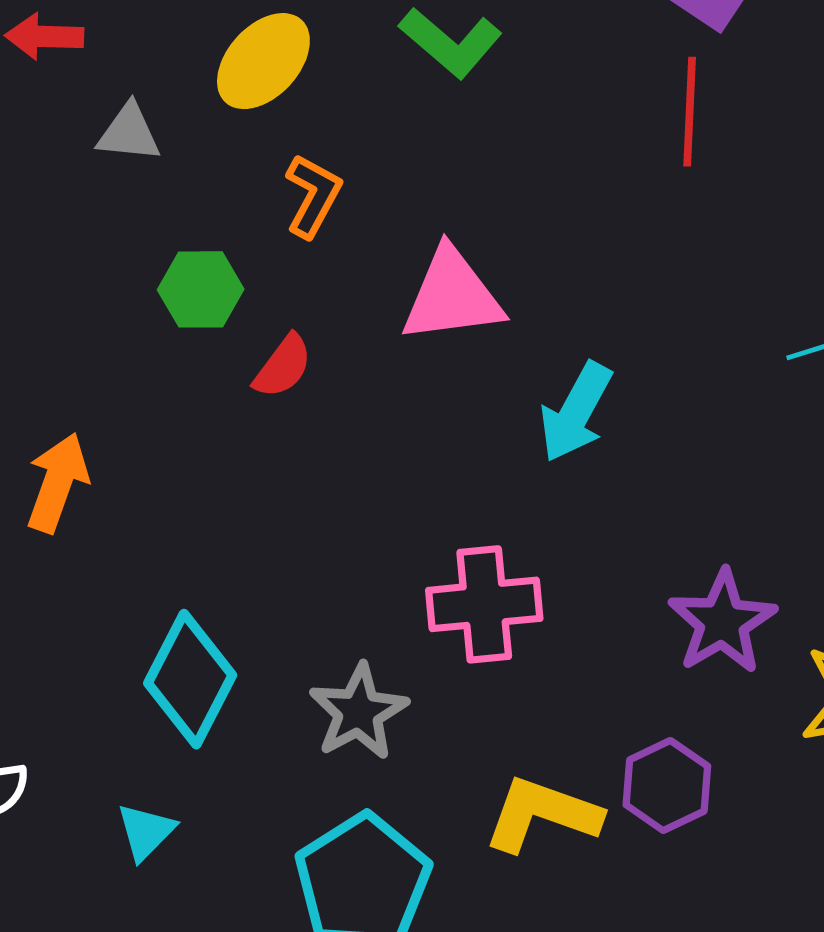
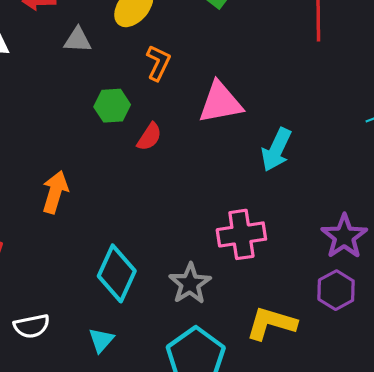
purple hexagon: (667, 786) -> (336, 290), moved

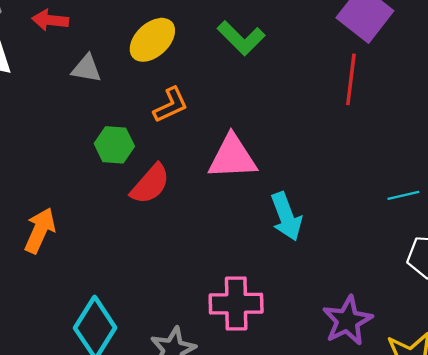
orange L-shape: (158, 63) -> (171, 105), turned 32
red semicircle: (149, 137) -> (150, 184), size x1.4
cyan arrow: (276, 150) -> (286, 216), turned -54

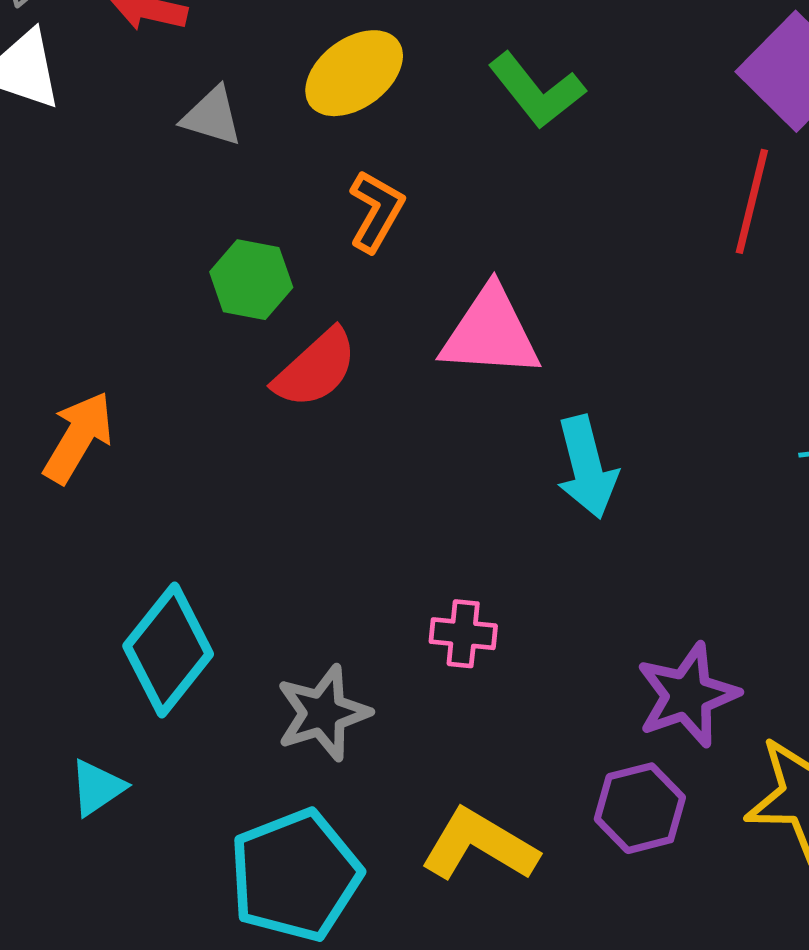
orange L-shape: (171, 105) -> (376, 211), turned -42
pink cross: (236, 304) -> (463, 634), size x0.6

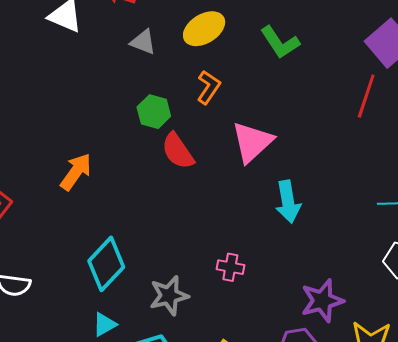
pink triangle: (490, 333) -> (252, 142), turned -51
red semicircle: (316, 368) -> (178, 151), turned 93
cyan triangle: (97, 787) -> (104, 324), moved

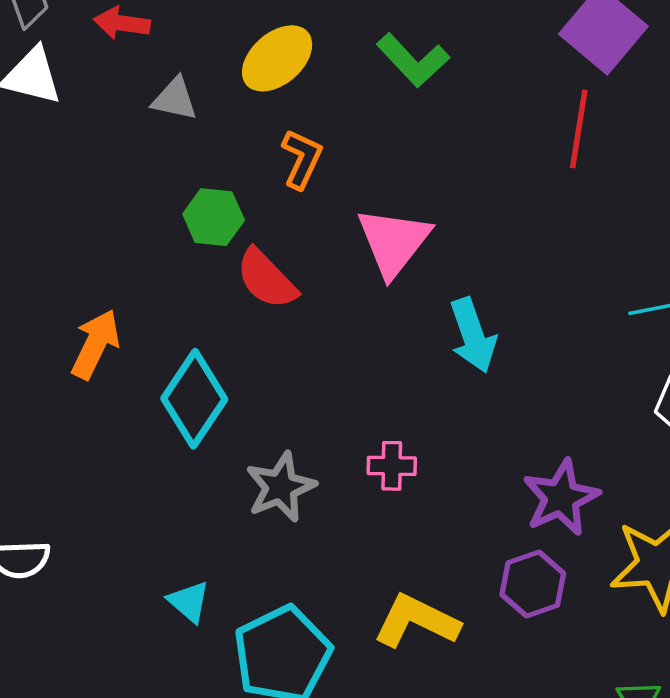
cyan diamond: (106, 264) -> (194, 399), moved
gray star: (169, 296) -> (281, 487), moved
cyan triangle: (104, 324) -> (189, 602), turned -40

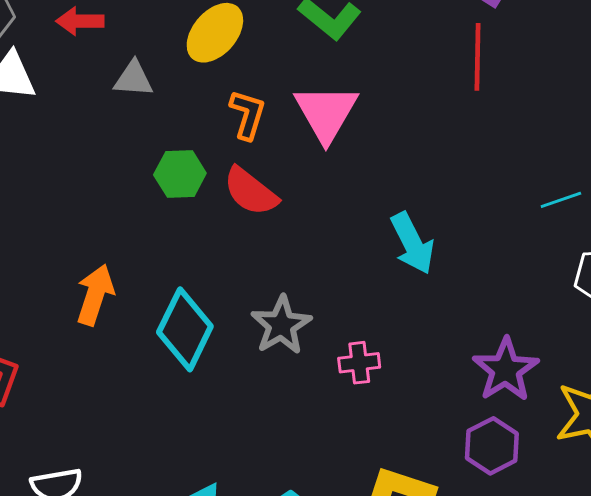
pink triangle: (393, 242) -> (326, 113), moved
red semicircle: (266, 279) -> (251, 191), moved
gray star: (281, 487) -> (281, 325), moved

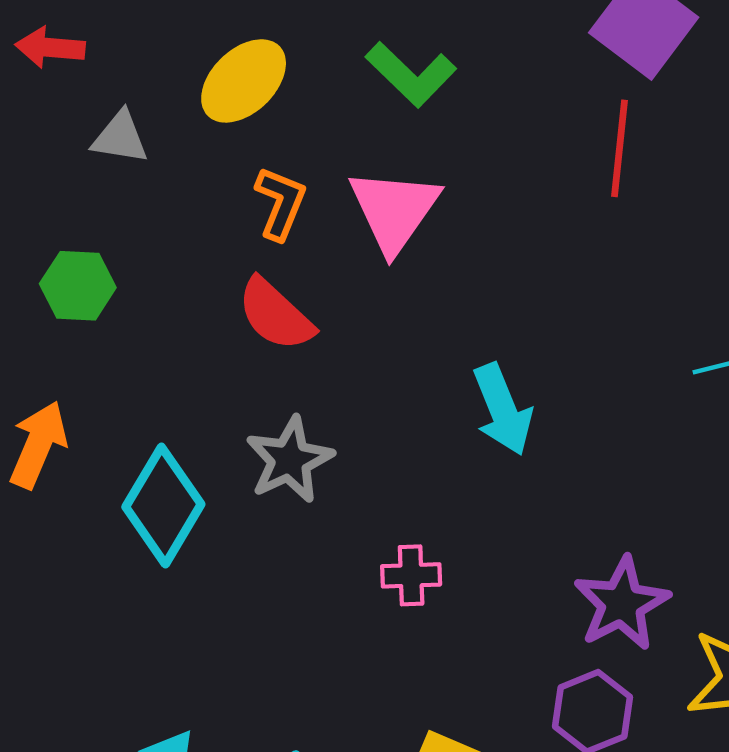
green hexagon: (180, 174) -> (78, 286), moved
gray star: (281, 325) -> (290, 460), moved

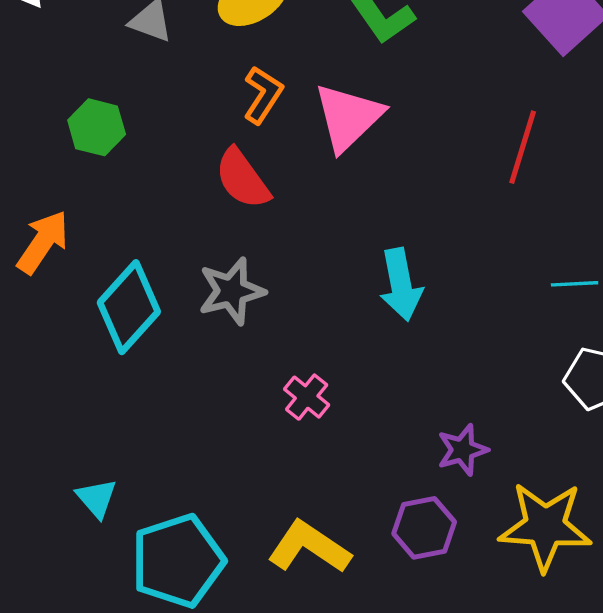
red line: (620, 148) -> (523, 147), moved
pink cross: (411, 575) -> (307, 397), turned 30
purple star: (622, 604) -> (462, 450), size x0.7

